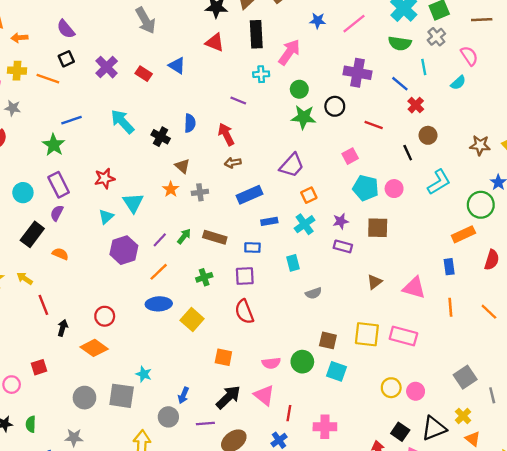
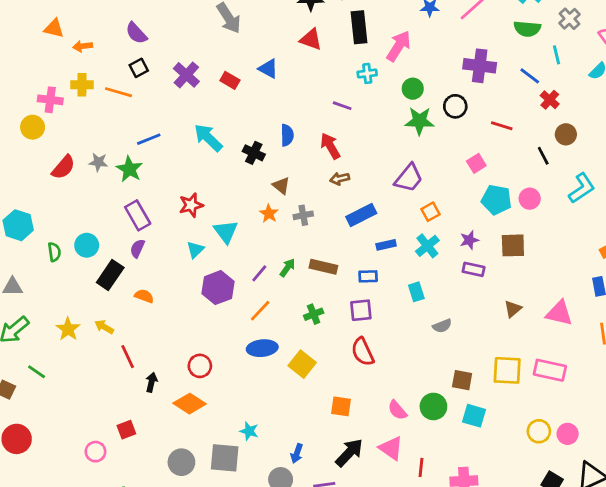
gray star: (13, 108) -> (98, 162), moved
cyan circle: (23, 193) -> (87, 245), moved
pink semicircle: (271, 363) -> (397, 410), turned 60

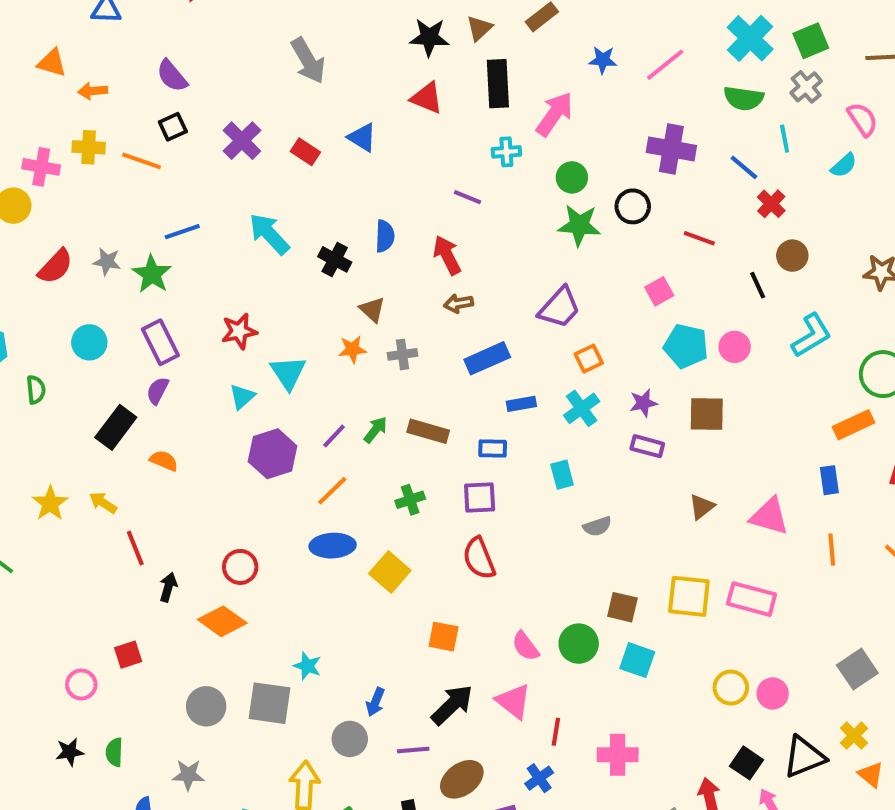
orange star: (269, 214) -> (352, 349), turned 30
cyan circle: (87, 245) -> (89, 342), moved

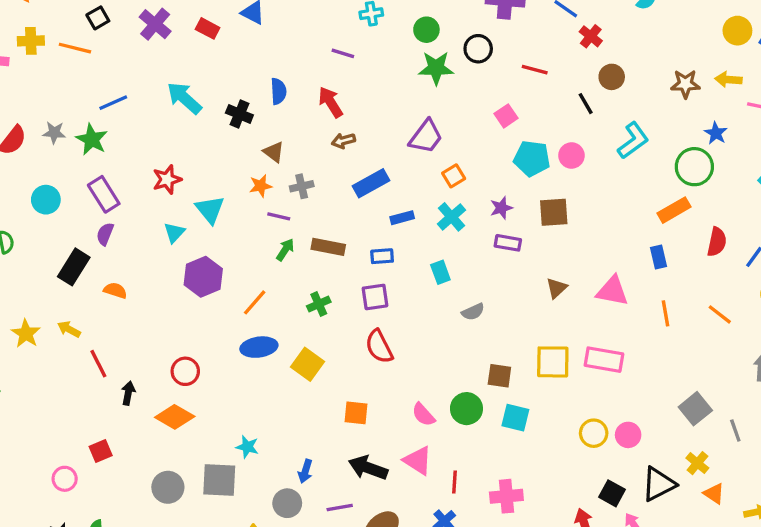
purple line: (334, 436) -> (279, 216), moved, turned 65
black arrow: (452, 705) -> (368, 468), turned -111

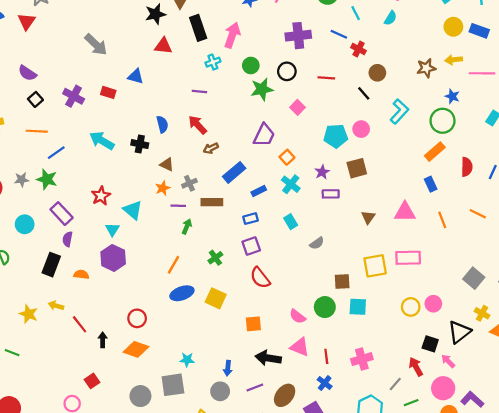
orange line: (75, 48) -> (37, 131), moved
pink square: (506, 116) -> (297, 107), moved
brown rectangle: (328, 247) -> (212, 202), moved
purple hexagon: (203, 277) -> (113, 258), moved

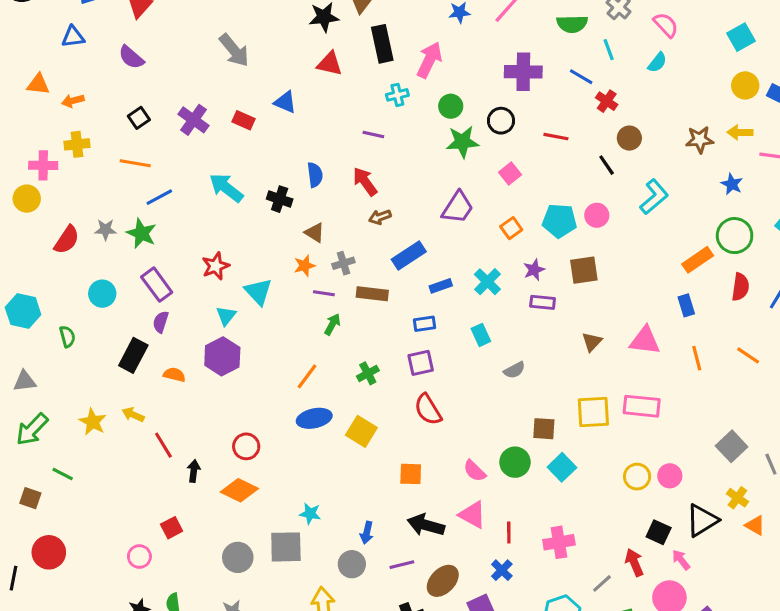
purple semicircle: (27, 73) -> (131, 57), moved
green circle: (443, 121) -> (735, 236), moved
orange square: (287, 157) -> (511, 228), moved
cyan square: (358, 307) -> (562, 467), turned 36

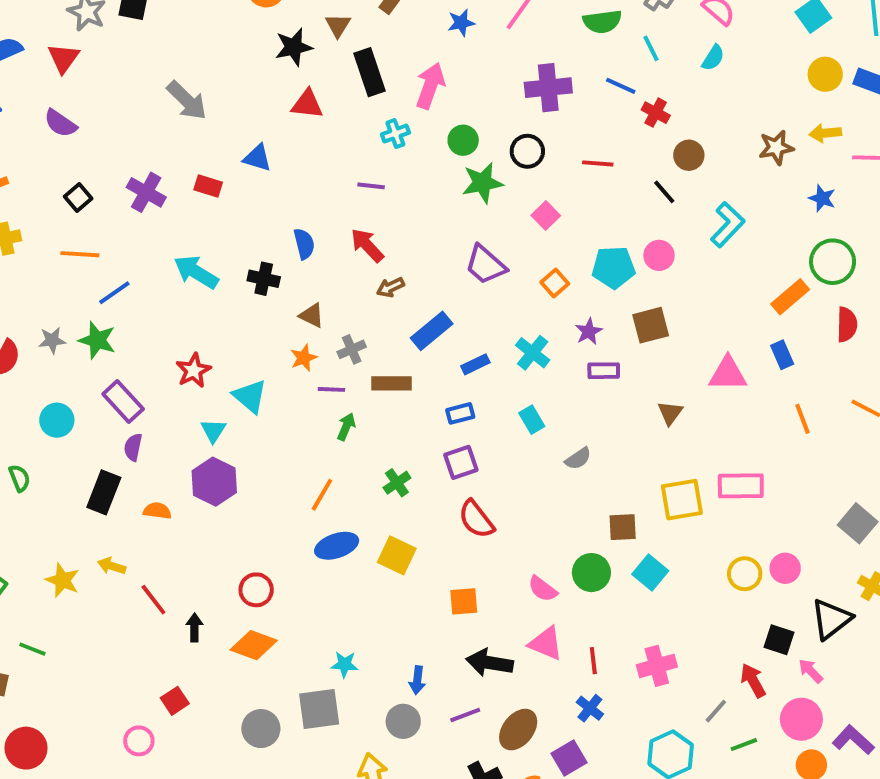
purple trapezoid: (458, 207) -> (486, 265), turned 105
pink triangle: (645, 341) -> (728, 374), moved

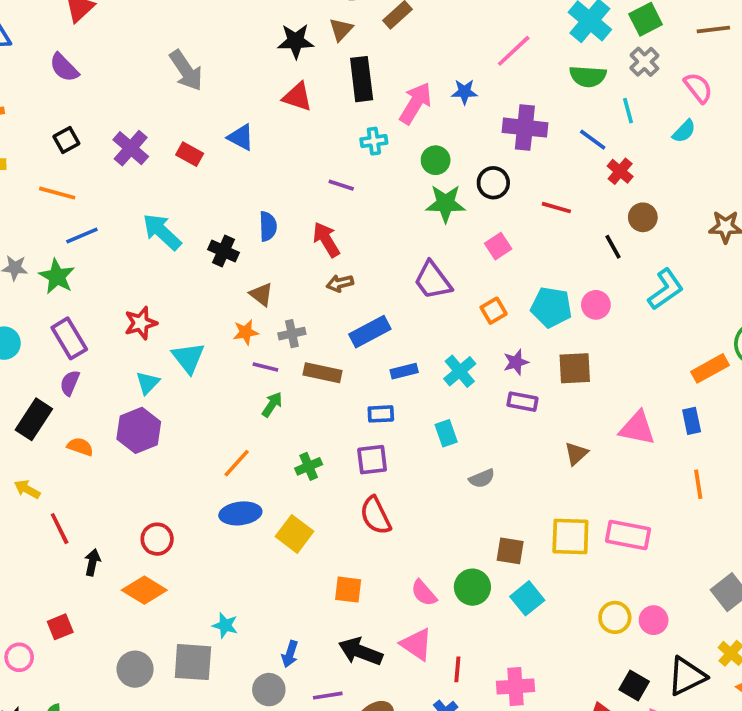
blue star: (461, 23) -> (464, 92), moved

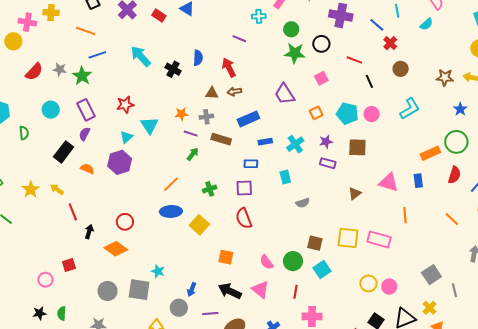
black line: (613, 247) -> (369, 81), moved
brown triangle: (261, 294) -> (212, 93), moved, turned -40
orange line: (698, 484) -> (405, 215), moved
red line: (457, 669) -> (295, 292), moved

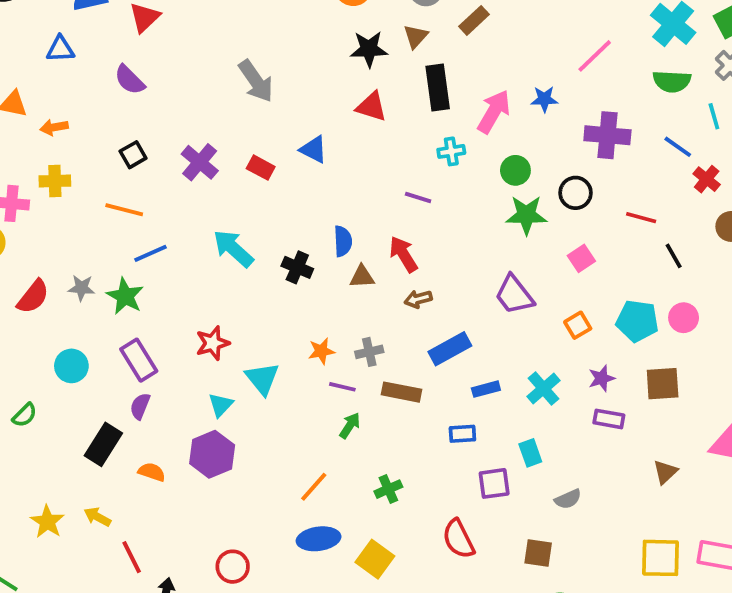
brown triangle: (212, 93) -> (362, 277), moved
green semicircle: (24, 133) -> (25, 415), turned 56
purple square: (244, 188) -> (494, 483), moved
brown square: (315, 243) -> (538, 553), moved

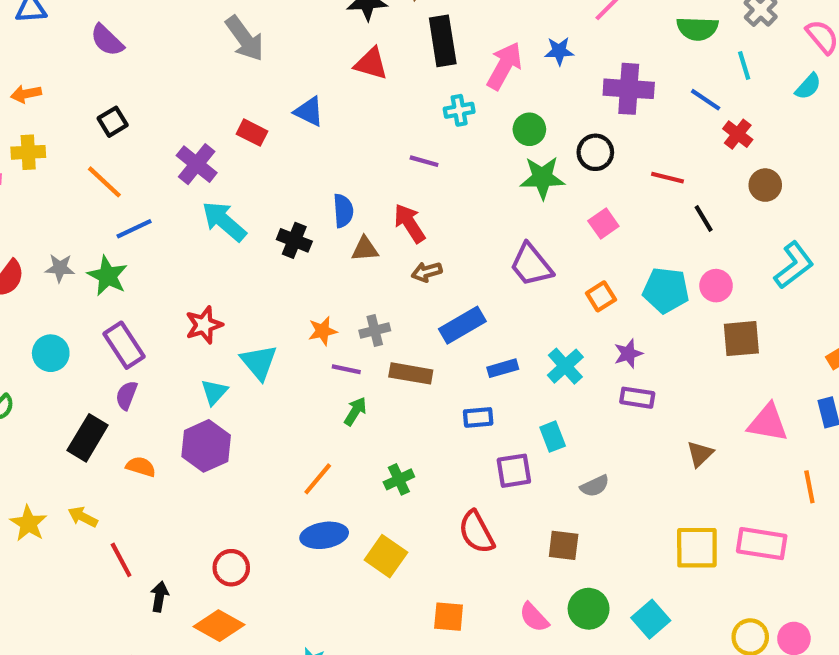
purple cross: (200, 162) -> (197, 164), moved
orange line: (124, 210) -> (104, 182), turned 30
brown square: (663, 384) -> (741, 339), moved

